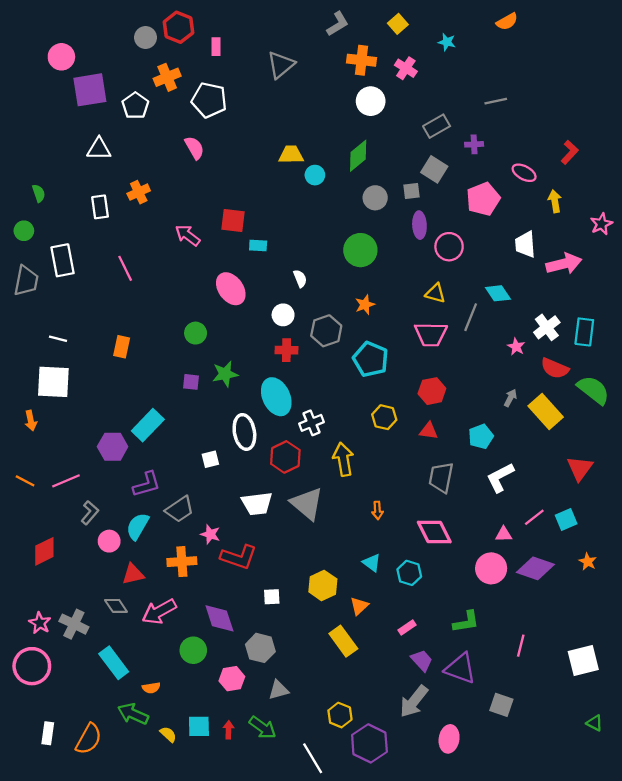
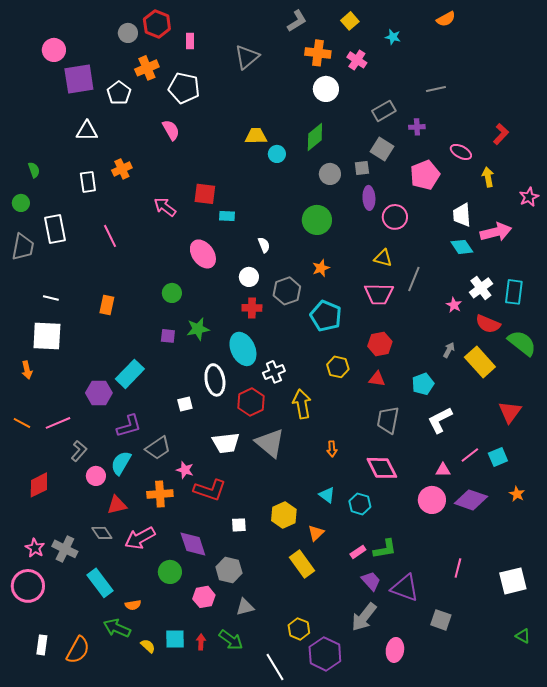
cyan diamond: (498, 293) -> (462, 247), moved
green L-shape: (466, 622) -> (385, 549), moved

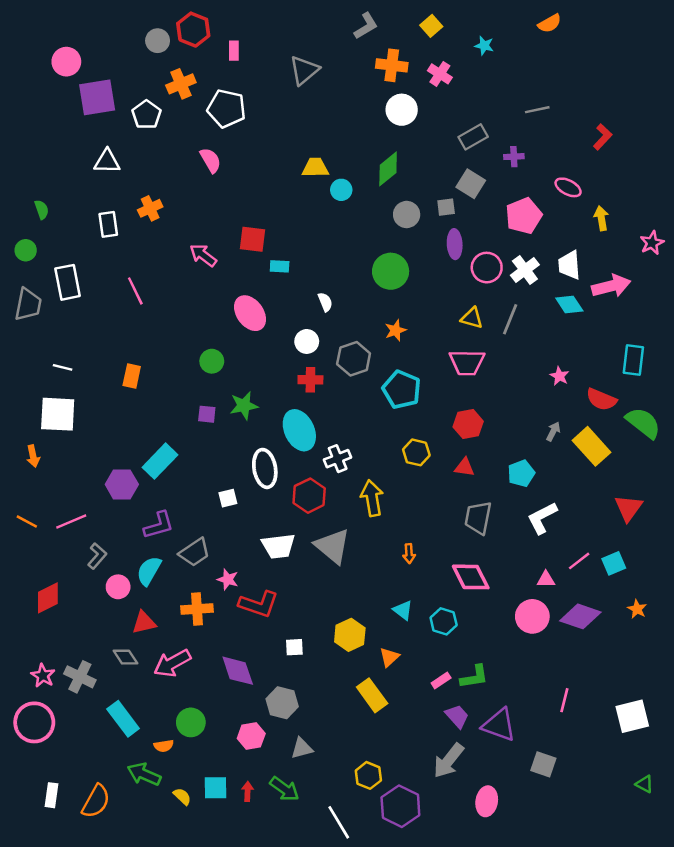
red L-shape: (501, 134) -> (603, 137), moved
gray line: (414, 279) -> (510, 319), moved
white cross: (481, 288) -> (525, 270), moved
green circle: (170, 572) -> (191, 722), moved

